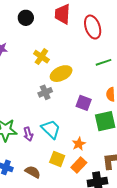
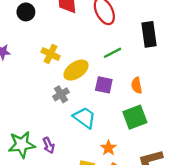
green line: (103, 62) -> (113, 53), moved
purple square: (84, 103) -> (104, 85), moved
cyan trapezoid: (51, 129) -> (85, 118), moved

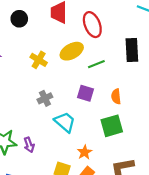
yellow ellipse: (76, 70) -> (72, 51), moved

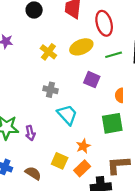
green line: (96, 64) -> (114, 55), moved
purple square: (86, 93) -> (92, 80), moved
gray cross: (45, 98) -> (50, 90), turned 32

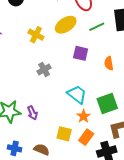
gray cross: (50, 90) -> (44, 69), turned -32
cyan trapezoid: (67, 115) -> (77, 94), moved
green square: (112, 123) -> (107, 103), moved

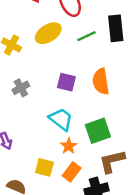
purple square: (81, 53) -> (66, 82), moved
orange semicircle: (109, 63) -> (101, 81), size x1.5

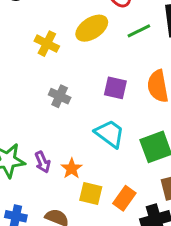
gray cross: (21, 88) -> (60, 96), turned -35
orange star: (69, 146) -> (72, 169), moved

